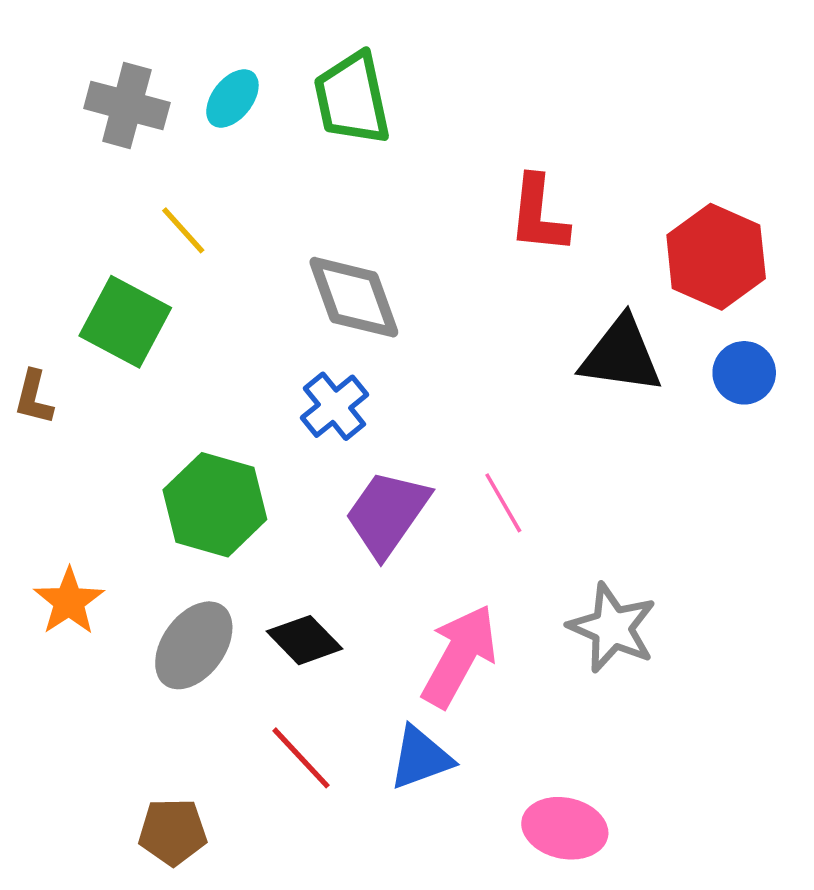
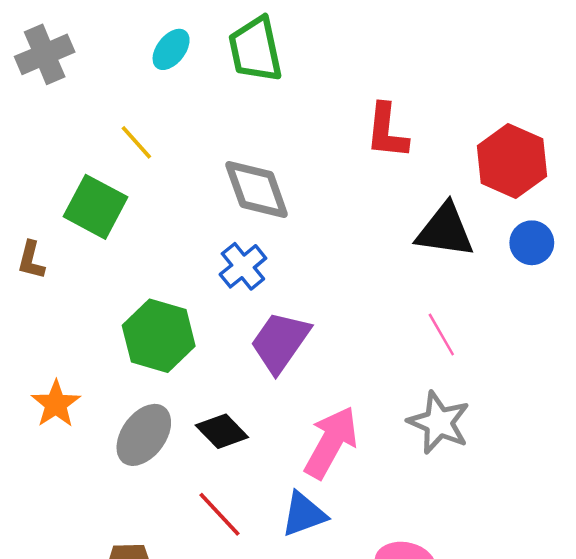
gray cross: (127, 106) -> (45, 54), moved, turned -38
pink line: (503, 503) -> (441, 335), moved

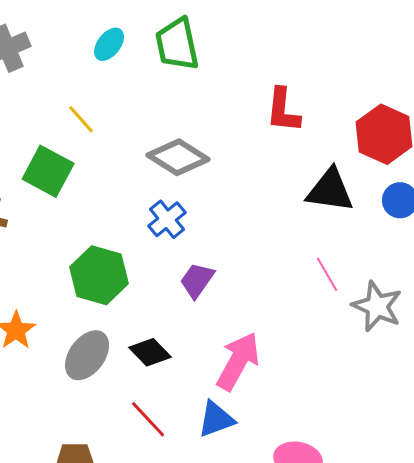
gray diamond: (257, 189) -> (178, 157), turned -38
purple trapezoid: (280, 342) -> (197, 280), size x0.7
gray star: (439, 423) -> (377, 306), moved

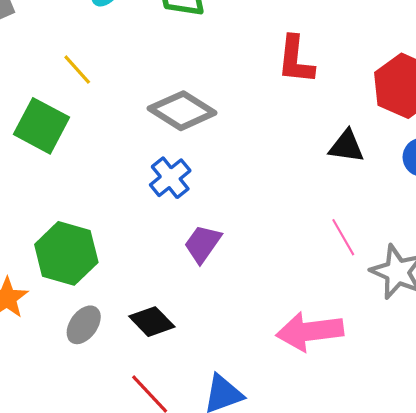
black triangle: (330, 190) -> (346, 146), size x0.7
green hexagon: (99, 275) -> (66, 253), moved
gray ellipse: (87, 355) -> (84, 325), size x0.7
pink arrow: (238, 361) -> (310, 331), moved, turned -126

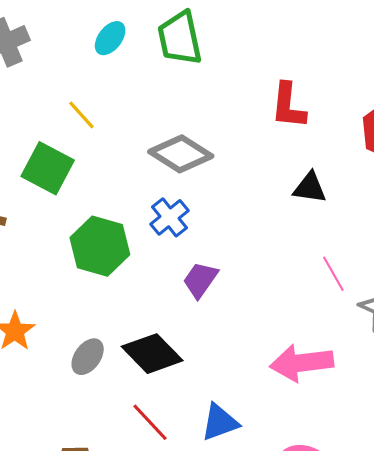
black triangle: (346, 146) -> (310, 188), moved
green hexagon: (66, 253) -> (100, 246), moved
black diamond: (152, 322) -> (152, 354), size x1.4

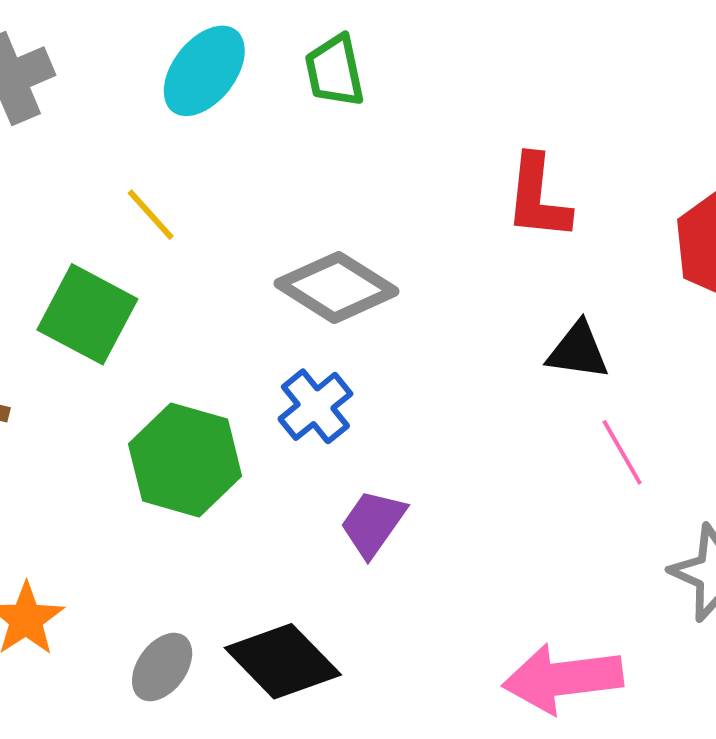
cyan ellipse: (110, 38) -> (204, 71), size x1.4
green trapezoid: (180, 38) -> (335, 71), size x0.7
pink line: (333, 274) -> (622, 452), moved

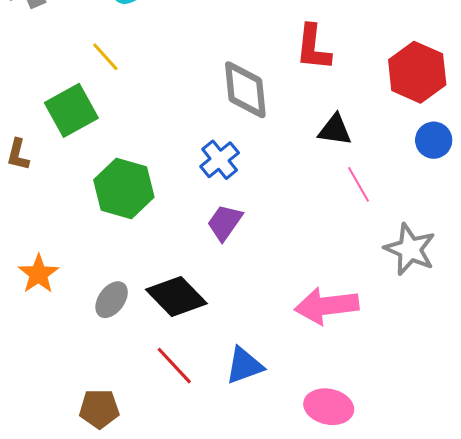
gray diamond: (337, 287) -> (245, 90), moved, turned 52
green square: (87, 314) -> (71, 110), turned 33
blue cross: (315, 406) -> (220, 160), moved

